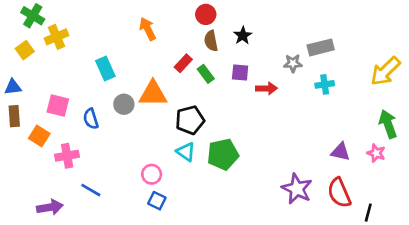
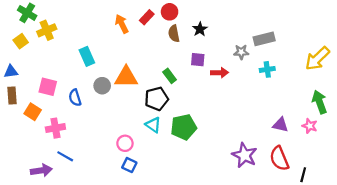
red rectangle: (183, 63) -> (147, 17), moved
green rectangle: (206, 74) -> (170, 76), moved
blue line: (91, 190) -> (65, 156), moved

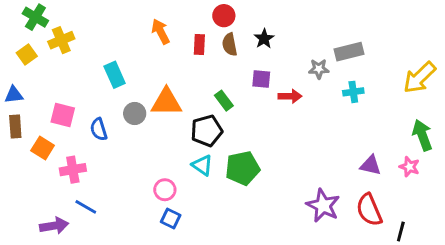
red rectangle: (147, 17) -> (199, 44), moved, turned -40

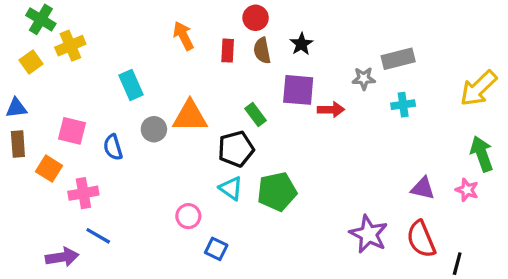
purple square: (261, 79) -> (298, 90), size x1.5
blue square: (171, 218) -> (216, 249), moved

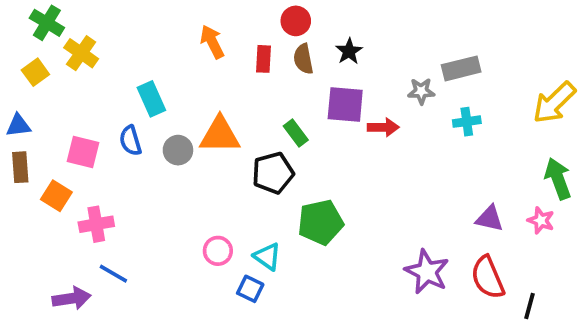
yellow cross: (70, 46) -> (81, 53), turned -32
blue semicircle: (113, 147) -> (130, 141), moved
cyan triangle: (231, 188) -> (267, 257), moved

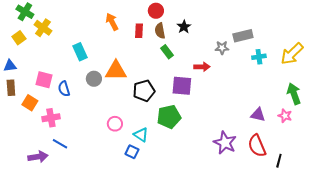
purple square: (345, 105) -> (182, 86), moved
cyan cross: (467, 122) -> (259, 57), moved
green rectangle: (296, 133) -> (167, 52), moved
blue semicircle: (130, 141) -> (64, 89), moved
pink circle: (218, 251) -> (115, 124), moved

